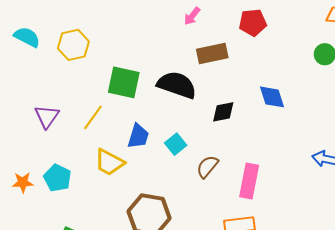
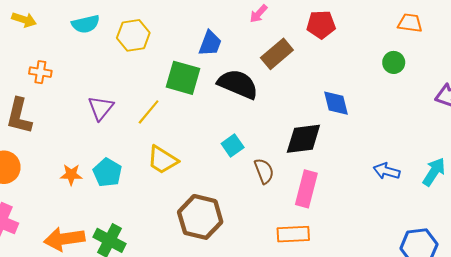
cyan semicircle: (27, 37) -> (86, 24), turned 136
brown rectangle: (212, 53) -> (277, 54), turned -32
black diamond: (223, 112) -> (303, 139), moved, size x1.5
blue trapezoid: (138, 136) -> (210, 43), moved
brown semicircle: (207, 167) -> (264, 171), turned 115

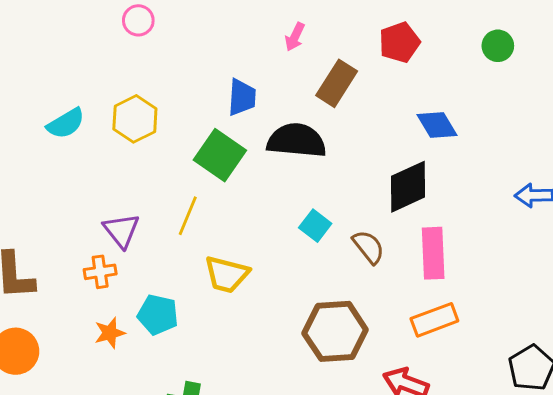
red pentagon: (321, 25) -> (399, 42), moved
orange cross: (40, 72) -> (100, 272), moved
green square: (183, 78) -> (220, 155), turned 36
brown hexagon: (200, 217) -> (335, 331), moved

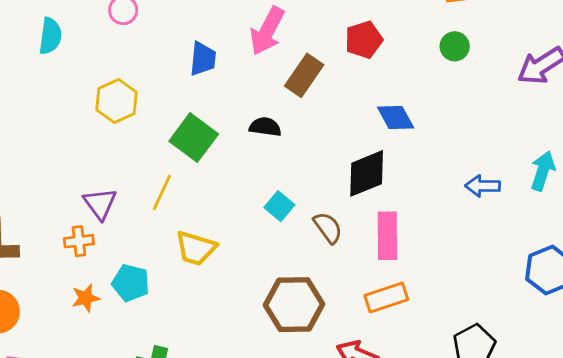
pink arrow: (295, 37) -> (267, 31), size x1.8
blue trapezoid: (242, 97) -> (203, 59), moved
cyan semicircle: (66, 123) -> (50, 36), moved, turned -54
black semicircle: (297, 141) -> (265, 127), size x0.6

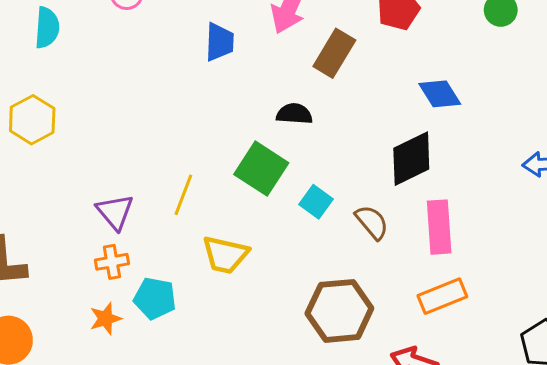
yellow hexagon: (117, 101) -> (32, 120), moved
green square: (194, 138) -> (261, 169), moved
orange cross: (79, 241) -> (112, 262), moved

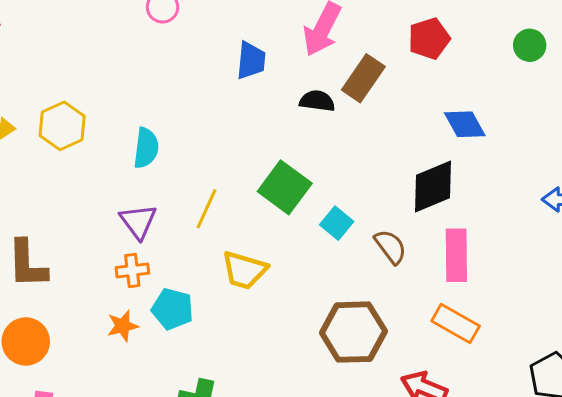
cyan semicircle: (47, 28) -> (146, 148), moved
black semicircle: (294, 114) -> (317, 101), moved
orange rectangle: (442, 296) -> (456, 324), turned 48

